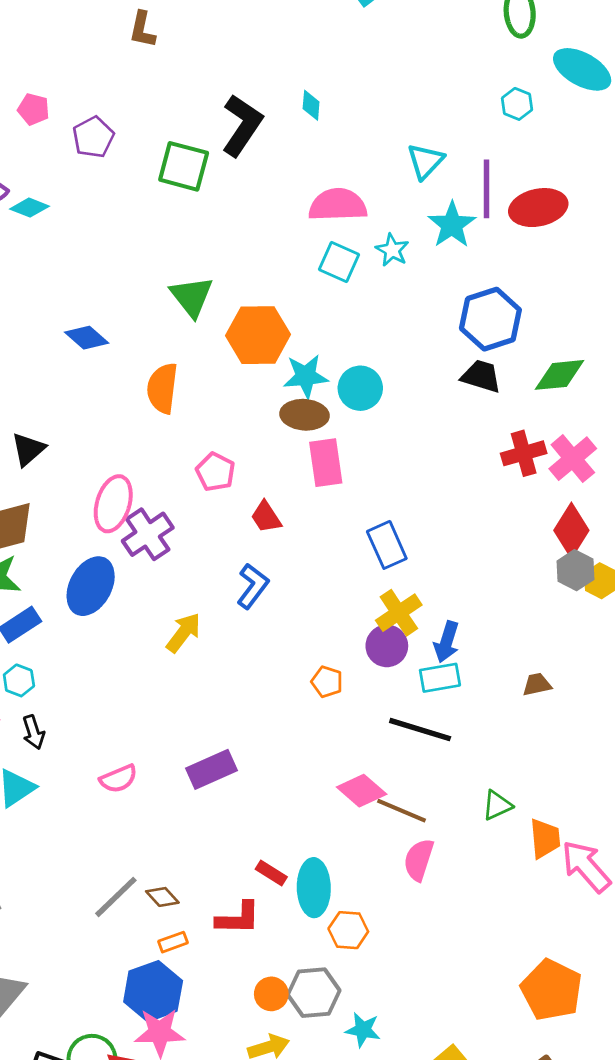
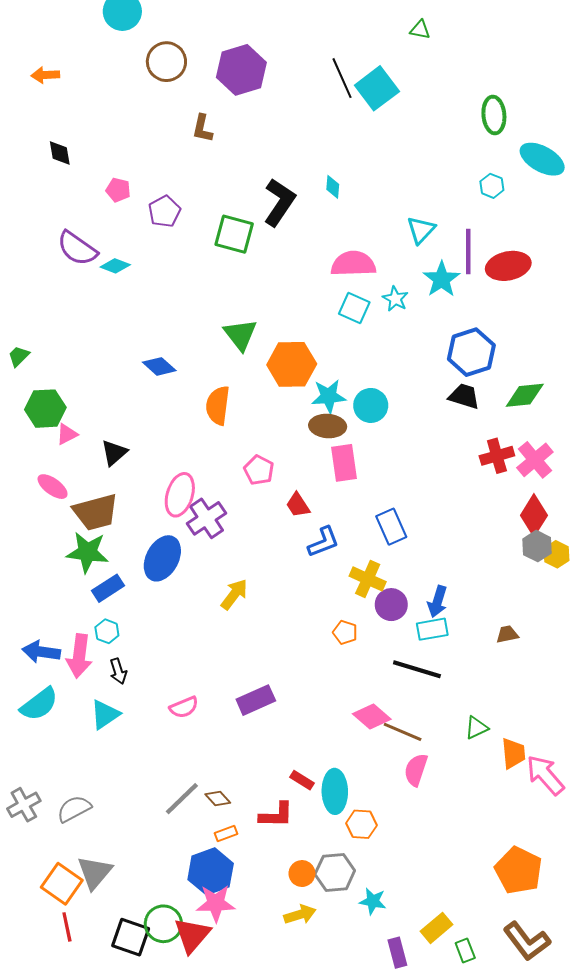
blue L-shape: (253, 586) -> (324, 542), moved, turned 32
yellow cross: (399, 613) -> (368, 579), moved, turned -32

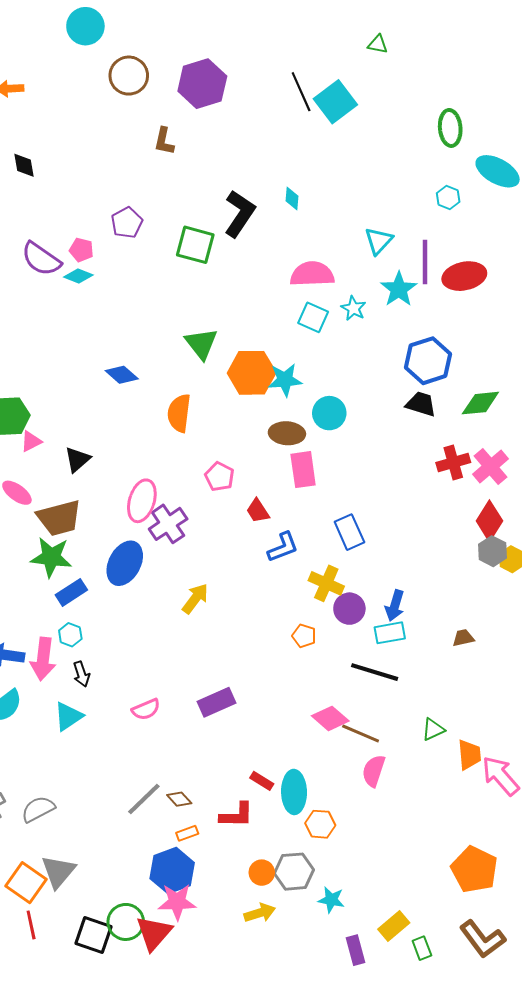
pink pentagon: (118, 190) -> (81, 250), moved
cyan star: (329, 396) -> (285, 380), moved

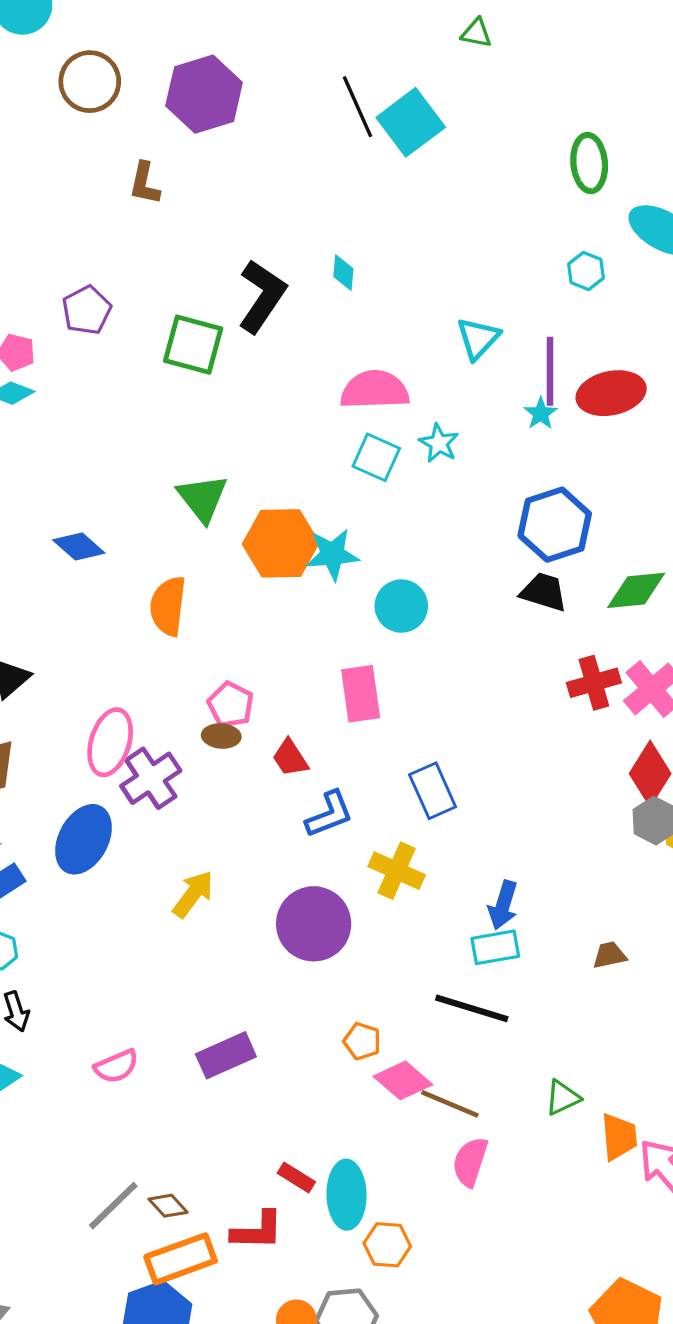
cyan star: (399, 289) -> (541, 413), moved, size x0.6
brown ellipse: (287, 433) -> (221, 736), moved, size x0.7
purple circle: (349, 609) -> (314, 924), moved, size x1.5
orange pentagon: (304, 636) -> (362, 1041), moved
orange rectangle: (187, 833) -> (181, 1259), size x2.0

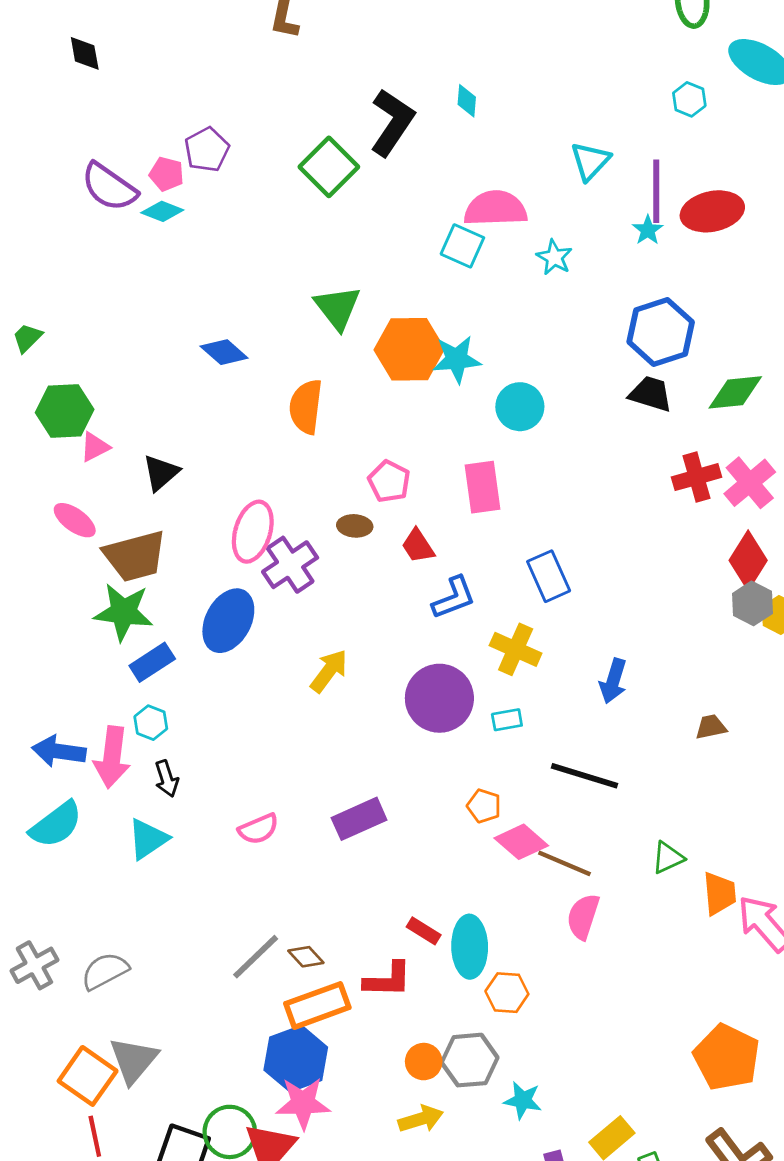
purple pentagon: (87, 310) -> (207, 150), moved
green square: (193, 345) -> (329, 167), turned 30
cyan square: (376, 457) -> (462, 246), moved
pink pentagon: (231, 705) -> (389, 481), moved
cyan rectangle: (495, 947) -> (507, 720), moved, size x0.7

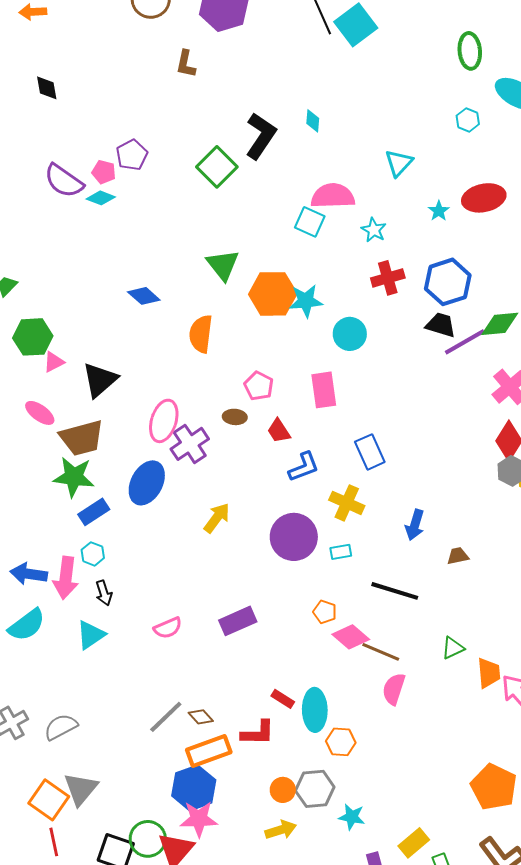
purple line: (656, 191) -> (465, 342), moved, turned 60
black triangle: (161, 473) -> (100, 380), size x1.4
red cross: (697, 477) -> (388, 278), moved
brown trapezoid: (711, 727) -> (458, 556), moved

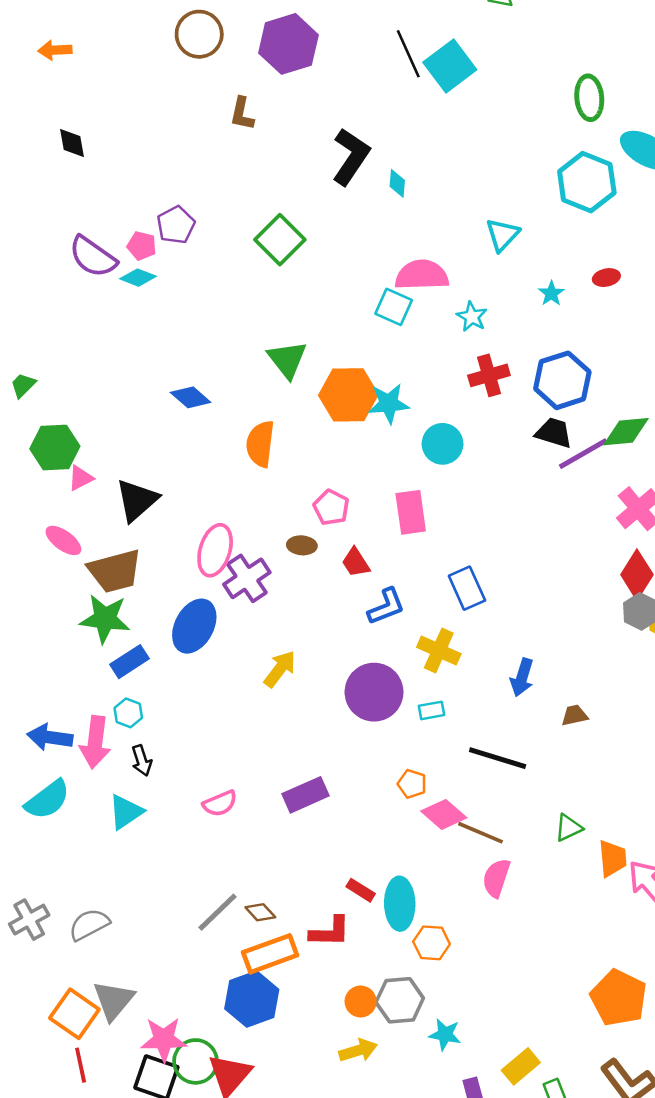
cyan hexagon: (468, 120) -> (587, 182), size x2.0
black L-shape: (261, 136) -> (351, 156), moved
red ellipse: (484, 198) -> (606, 278), size x0.5
pink star: (199, 819) -> (164, 1039), moved

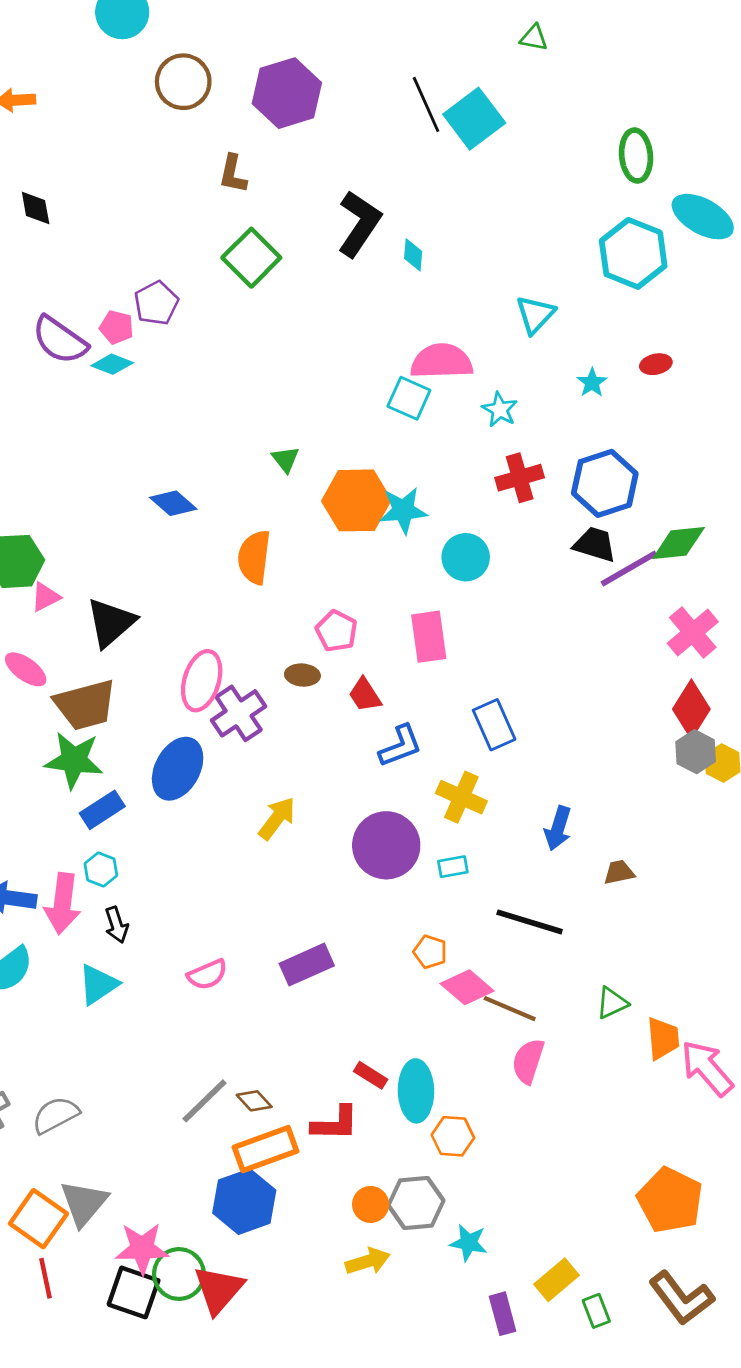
green square: (280, 240) -> (251, 258), moved
green triangle: (287, 359) -> (285, 459), size x0.6

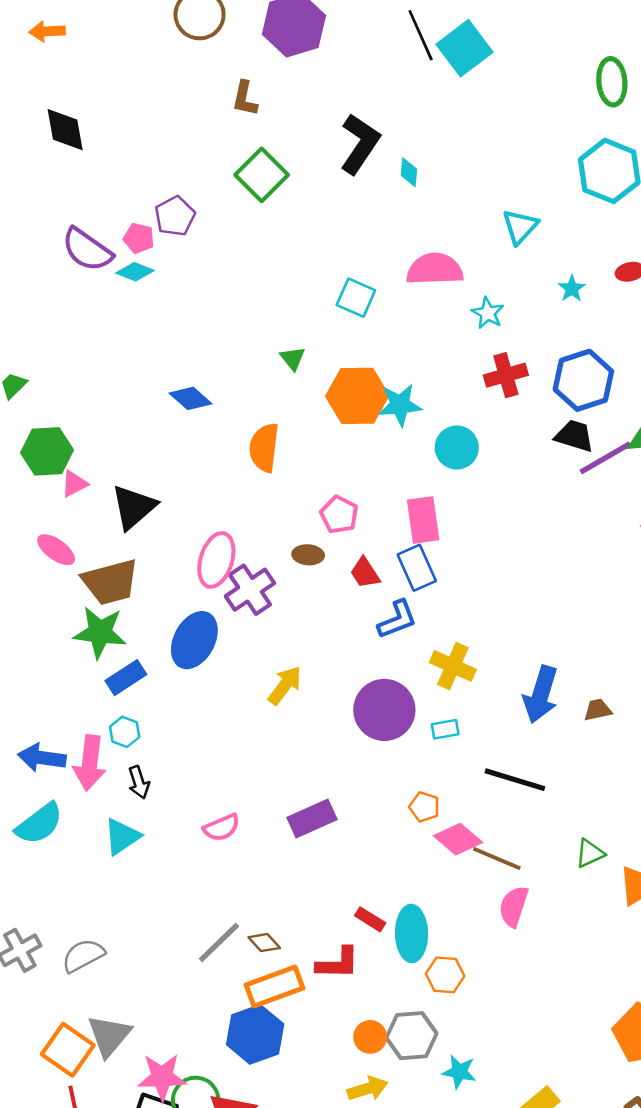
black diamond: (36, 208) -> (65, 130), size x1.4
cyan square: (409, 398) -> (356, 298), moved
blue rectangle: (494, 725) -> (417, 568), moved
blue arrow: (558, 828) -> (541, 694), size x1.4
brown trapezoid: (619, 872) -> (598, 710), moved

